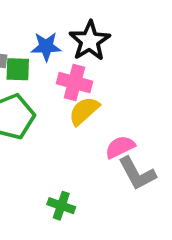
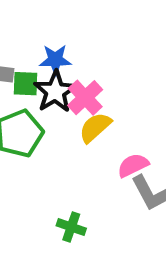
black star: (90, 41) -> (55, 92), moved
pink cross: (75, 82) -> (85, 98), turned 32

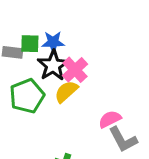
green square: (25, 84) -> (30, 44), moved
yellow semicircle: (95, 127) -> (66, 92), moved

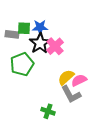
yellow semicircle: (66, 92) -> (66, 77), moved
gray L-shape: (123, 140) -> (71, 94), moved

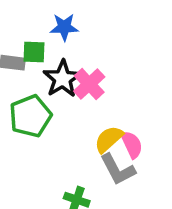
blue star: (40, 27) -> (64, 27), moved
pink semicircle: (79, 80) -> (132, 145), turned 91

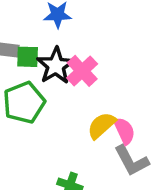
green square: (34, 52) -> (28, 57), moved
gray L-shape: (118, 169) -> (131, 161), moved

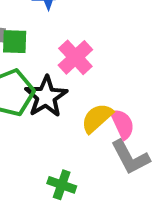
black star: (56, 66) -> (46, 97), moved

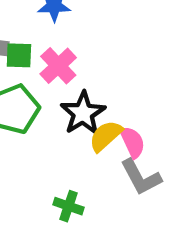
pink cross: (75, 57) -> (58, 66), moved
black star: (46, 97) -> (83, 113), moved

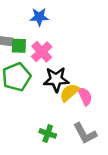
black star: (83, 113) -> (56, 79), turned 30
gray L-shape: (141, 177) -> (85, 133), moved

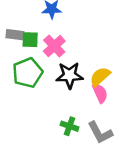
yellow semicircle: (69, 93) -> (100, 77), moved
green cross: (48, 133) -> (70, 126), moved

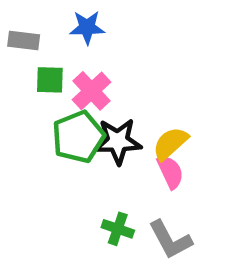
gray rectangle: (15, 35) -> (24, 41), moved
green pentagon: (28, 73) -> (78, 137), moved

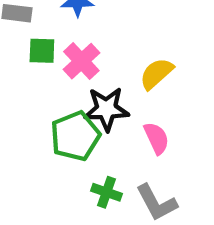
green pentagon: (78, 137) -> (75, 136), moved
yellow semicircle: (170, 143) -> (156, 74), moved

